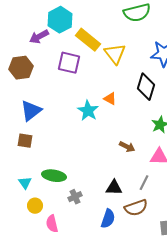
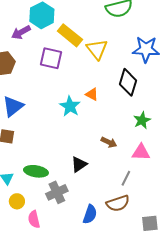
black triangle: (114, 188) -> (79, 164), moved, turned -36
gray cross: (75, 197) -> (57, 192), size x1.5

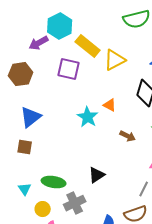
yellow triangle: (97, 49) -> (115, 60), turned 40
brown arrow: (109, 142) -> (128, 136), moved
yellow circle: (17, 201) -> (43, 209), moved

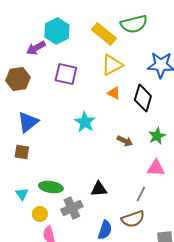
yellow rectangle: (88, 46) -> (104, 34), moved
orange triangle: (110, 105) -> (114, 93), moved
black triangle: (97, 175) -> (99, 189), moved, turned 30

